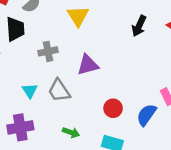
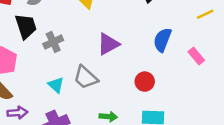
gray cross: (48, 51) -> (53, 42), moved
blue semicircle: (146, 115) -> (162, 40), moved

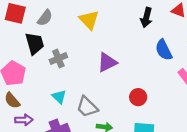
blue semicircle: (162, 40) -> (164, 50), moved, turned -50
gray trapezoid: (86, 77) -> (87, 107), moved

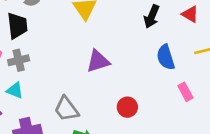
gray cross: (58, 58) -> (19, 60), moved
cyan triangle: (59, 97) -> (15, 90), moved, turned -32

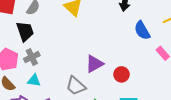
purple triangle: (98, 61) -> (94, 64), moved

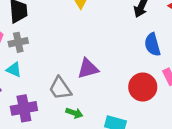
red circle: (122, 74) -> (143, 87), moved, size x1.5

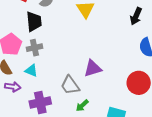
green arrow: (74, 113) -> (82, 106), turned 120

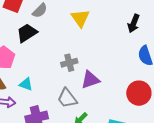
black trapezoid: (34, 22) -> (27, 33), turned -115
gray cross: (35, 48) -> (69, 63), moved

